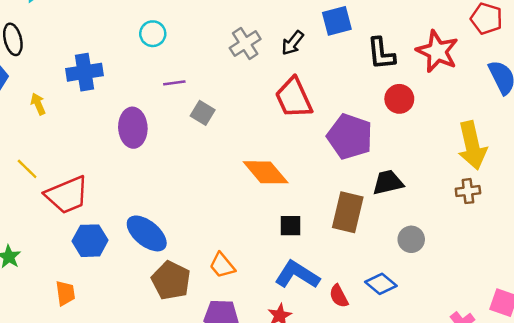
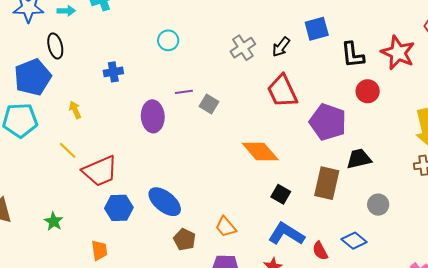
blue cross: (85, 72) -> (113, 72), size x0.7
purple line: (174, 83) -> (184, 92), moved
yellow arrow: (38, 104) -> (75, 110), moved
black square: (291, 226) -> (281, 194), turned 30
brown pentagon: (171, 280) -> (185, 239), size x0.7

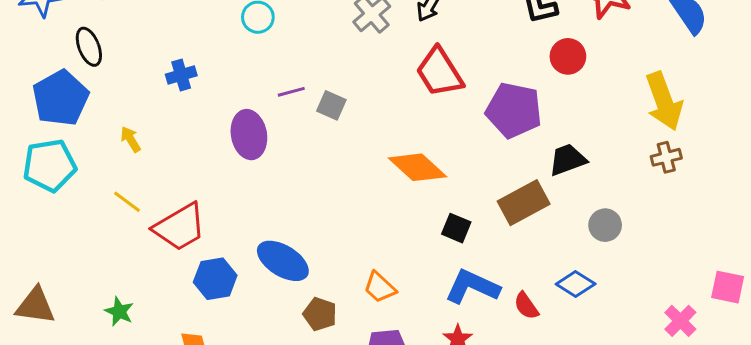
brown rectangle: (327, 183) -> (524, 203), turned 56

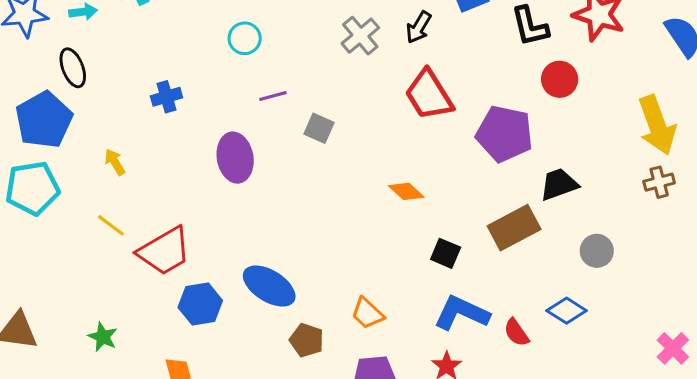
purple line: (291, 92) -> (273, 96), moved
orange diamond: (417, 167) -> (406, 191), size x0.6

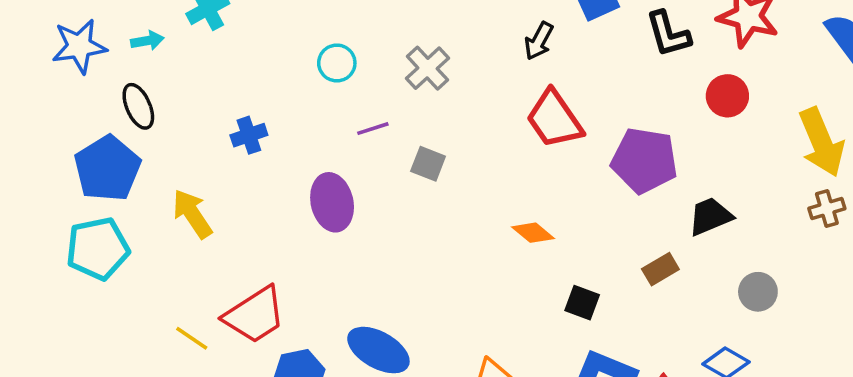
gray cross: (360, 36) -> (427, 68), moved
red circle: (560, 79) -> (727, 96), moved
yellow arrow: (115, 162) -> (192, 214), size x1.6
yellow line: (111, 225) -> (192, 338), moved
brown rectangle: (514, 228) -> (660, 269), size x0.6

